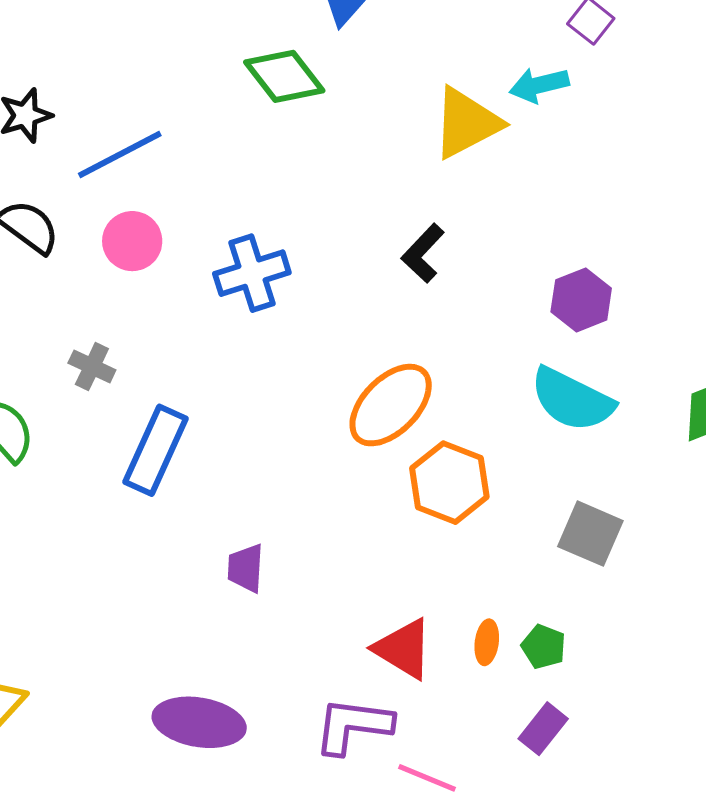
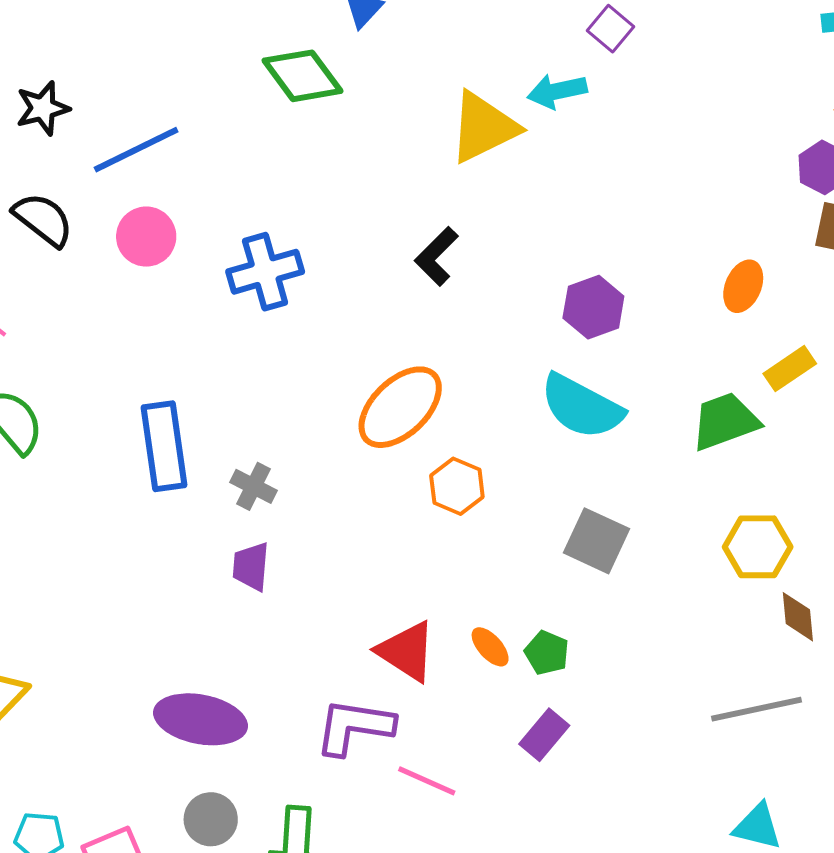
gray cross: (92, 367) -> (253, 486), moved
blue rectangle: (155, 450) -> (164, 446), turned -34
orange hexagon: (449, 483) -> (457, 486), size x0.7
orange ellipse: (487, 642) -> (490, 647), turned -51

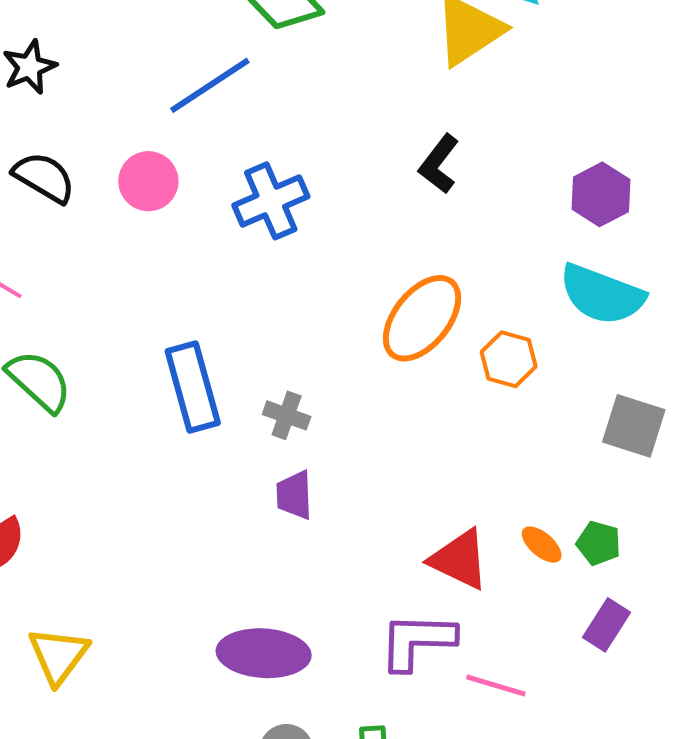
blue line: (136, 150) -> (210, 85), moved
orange hexagon: (457, 486) -> (509, 359), moved

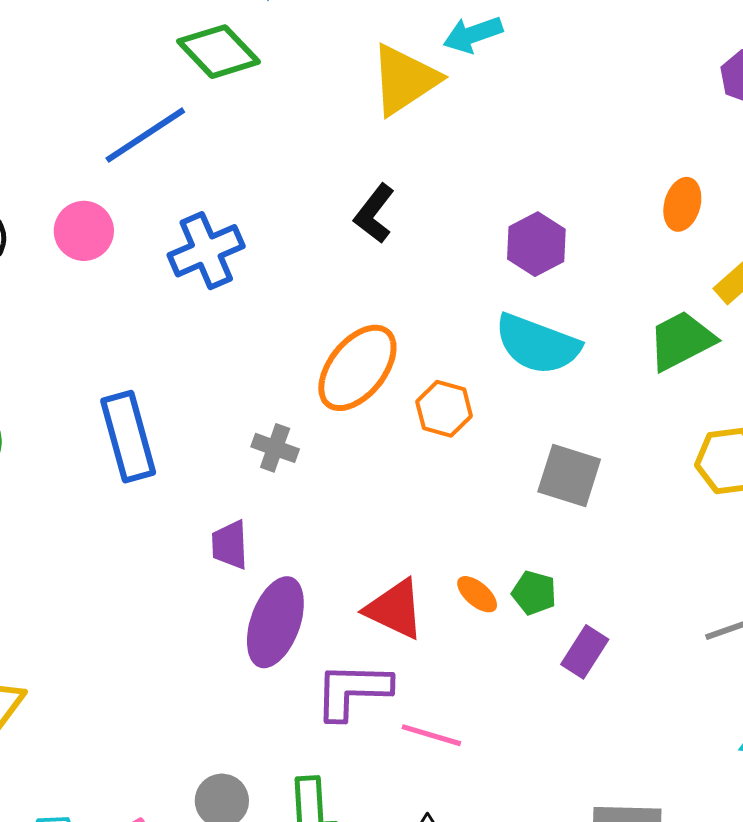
gray cross: (287, 415) -> (275, 448), moved
purple rectangle: (607, 625) -> (585, 652), moved
purple ellipse: (264, 653) -> (275, 622), moved, turned -74

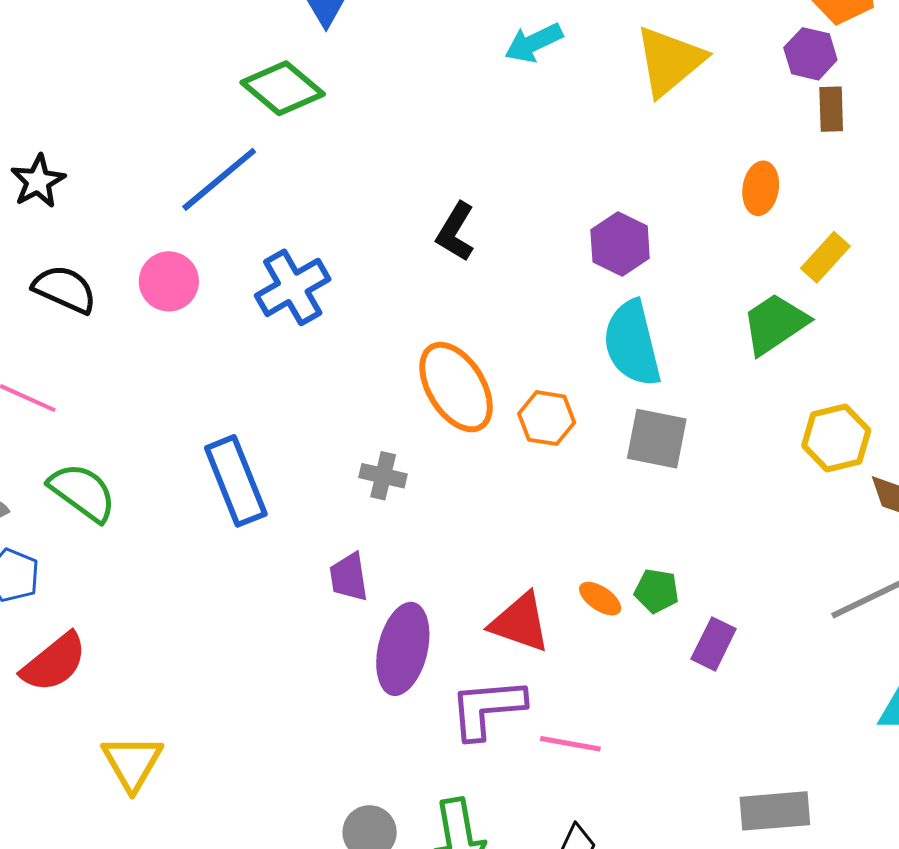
yellow triangle: (404, 80) -> (670, 61), moved
cyan semicircle: (537, 344) -> (632, 343), turned 62
orange ellipse: (357, 368) -> (456, 387), turned -64
gray square: (569, 476) -> (657, 439), moved

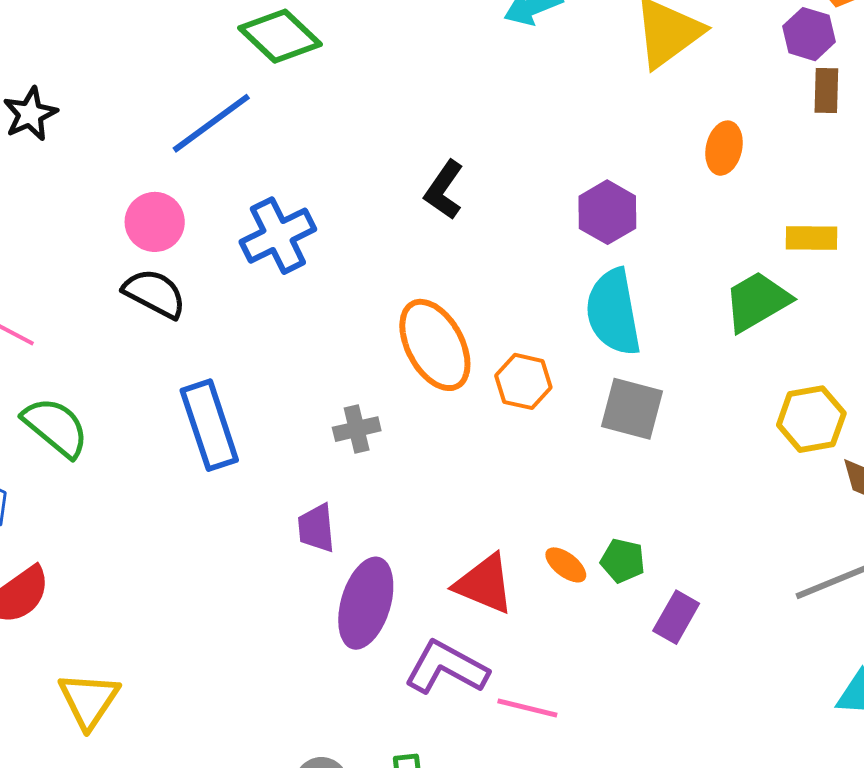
orange ellipse: (761, 188) -> (724, 148), moved
yellow rectangle: (825, 257) -> (811, 238), turned 45
black semicircle: (65, 289) -> (155, 293), moved
gray cross: (383, 476) -> (357, 429), turned -30
purple L-shape: (487, 708) -> (446, 668), turned 30

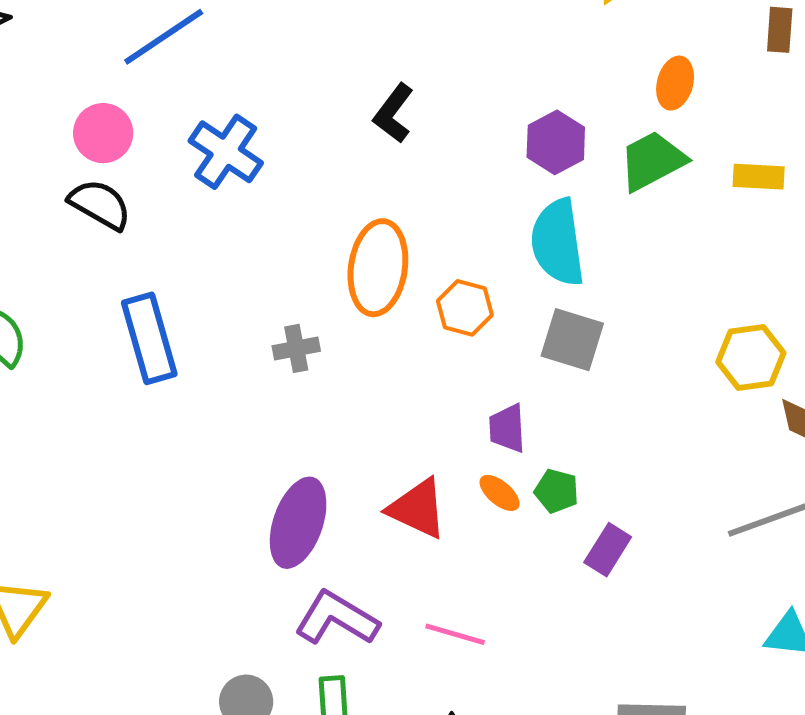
blue cross: (278, 236) -> (226, 152), turned -32
green trapezoid: (757, 301) -> (652, 161), moved
orange ellipse: (435, 345) -> (378, 268), turned 34
purple trapezoid: (316, 528) -> (507, 428), moved
purple L-shape: (446, 668) -> (337, 618), moved

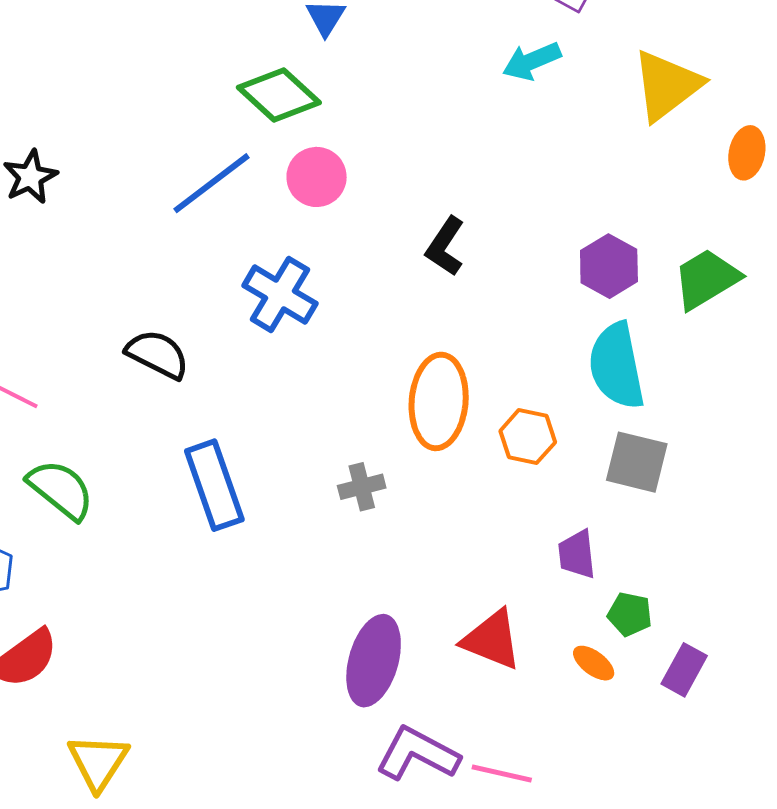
orange ellipse: (675, 83) -> (747, 153), moved
pink circle: (103, 133) -> (317, 177), moved
orange ellipse: (500, 493) -> (594, 663), moved
pink line: (455, 634) -> (502, 773), moved

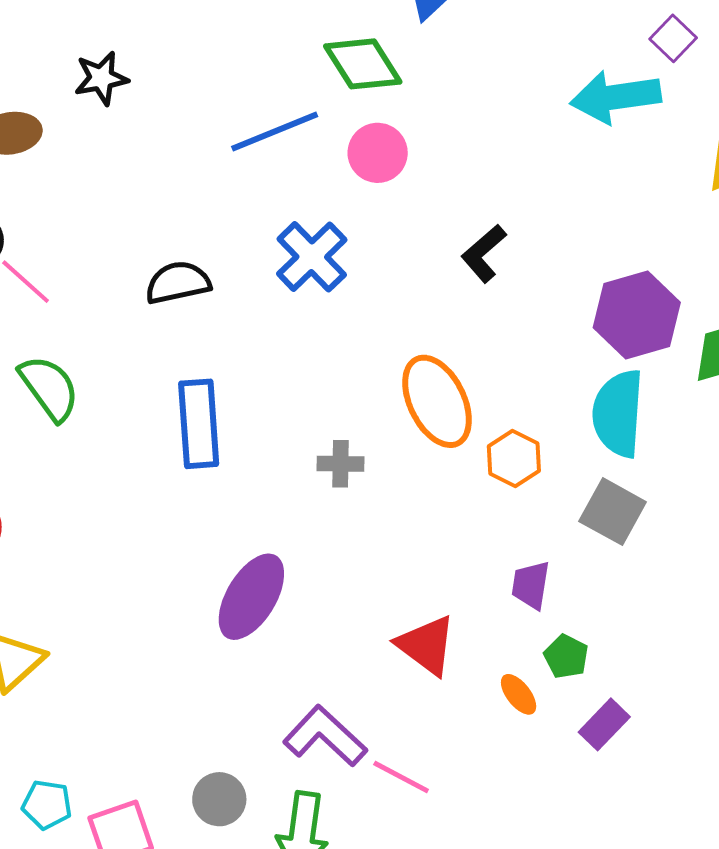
cyan arrow: (532, 61) -> (616, 97), size x1.5
purple hexagon: (609, 266) -> (637, 315), size x1.4
black semicircle: (157, 354) -> (178, 283), turned -54
orange ellipse: (439, 401) -> (437, 401), turned -46
purple ellipse: (374, 661) -> (251, 597), moved

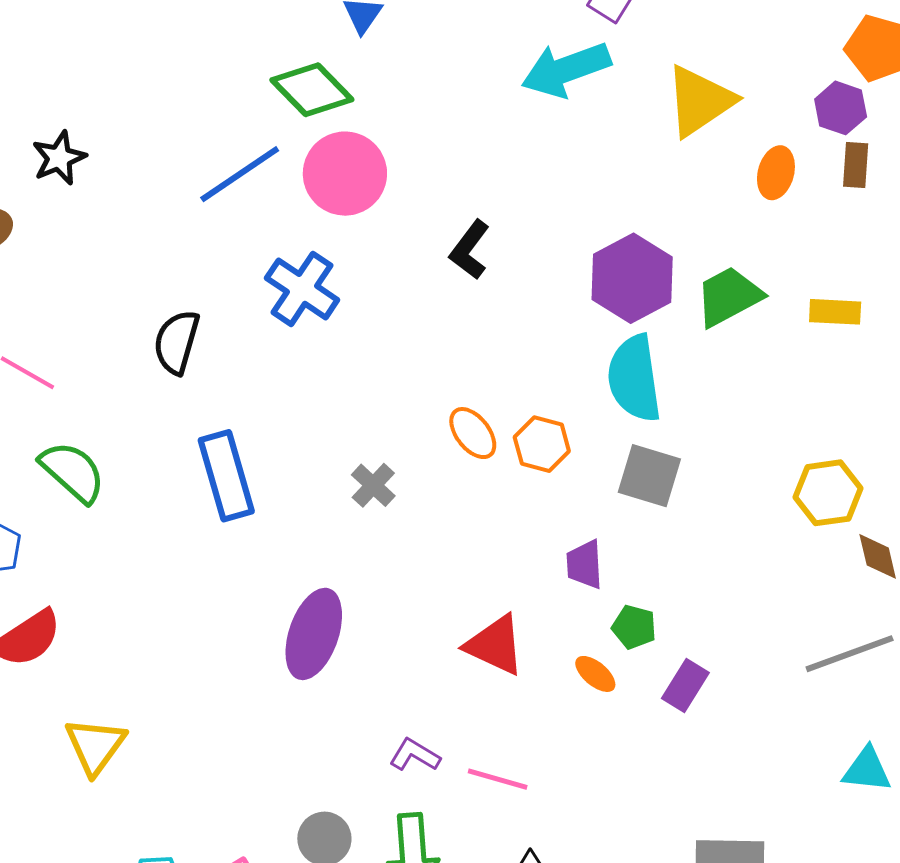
pink circle: (378, 153) -> (345, 174), size x1.4
black semicircle: (178, 283) -> (177, 342), turned -50
orange ellipse: (437, 401) -> (473, 433), moved, size x0.6
gray cross: (341, 464) -> (373, 485), turned -36
purple L-shape: (325, 736) -> (415, 755), size x0.6

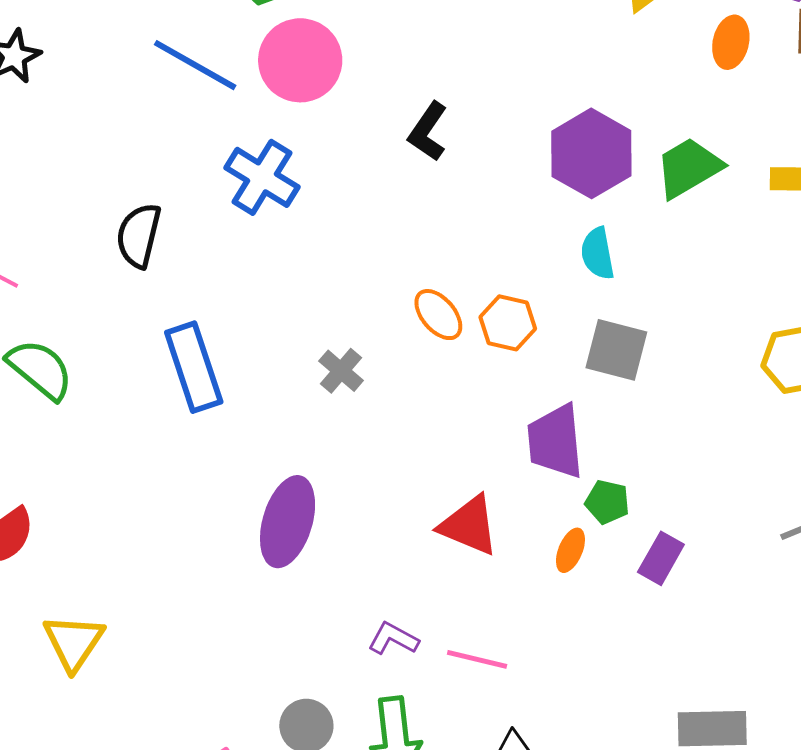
blue line: (240, 174) -> (195, 65), turned 66
cyan semicircle: (634, 378) -> (598, 253), size x0.6
purple trapezoid: (584, 564) -> (555, 441), size x1.5
orange ellipse: (595, 674) -> (570, 550), turned 75

